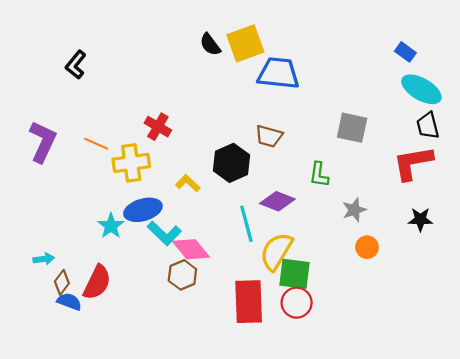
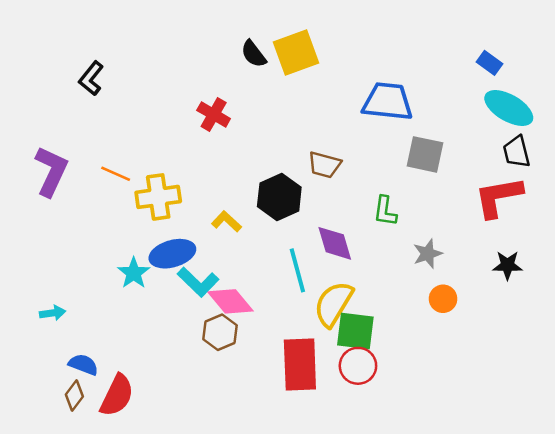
blue trapezoid: (278, 73) -> (388, 102), moved
red cross: (158, 127) -> (214, 114), moved
purple diamond: (277, 201) -> (335, 243), turned 52
brown diamond: (62, 282) -> (74, 395), moved
red semicircle: (97, 282) -> (117, 395), moved

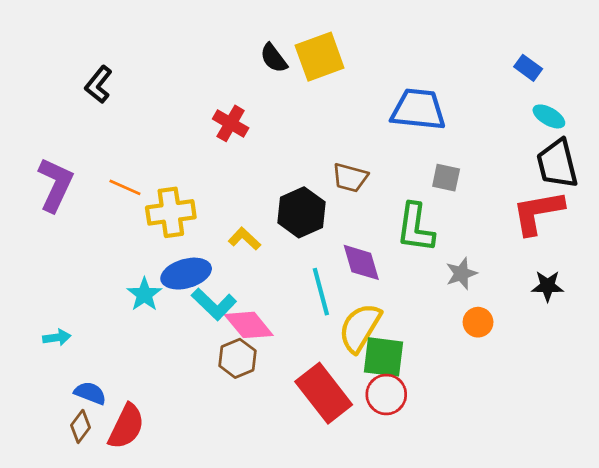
cyan ellipse: (509, 108) -> (549, 116), size x0.6
black trapezoid: (517, 152) -> (557, 164), size x1.4
gray square: (425, 154) -> (446, 178), moved, size x0.7
green L-shape: (385, 211) -> (415, 228), size x1.5
red rectangle: (300, 365) -> (324, 393), turned -36

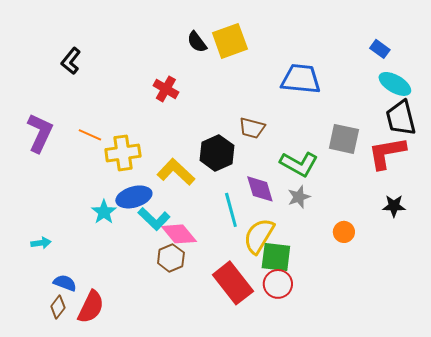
cyan ellipse: (549, 116) -> (395, 84), size x1.4
gray square: (446, 178) -> (344, 139), moved, size x1.5
green L-shape: (415, 228) -> (299, 164), turned -69
yellow L-shape: (244, 239) -> (176, 172), size x1.6
gray star: (461, 274) -> (299, 197), moved

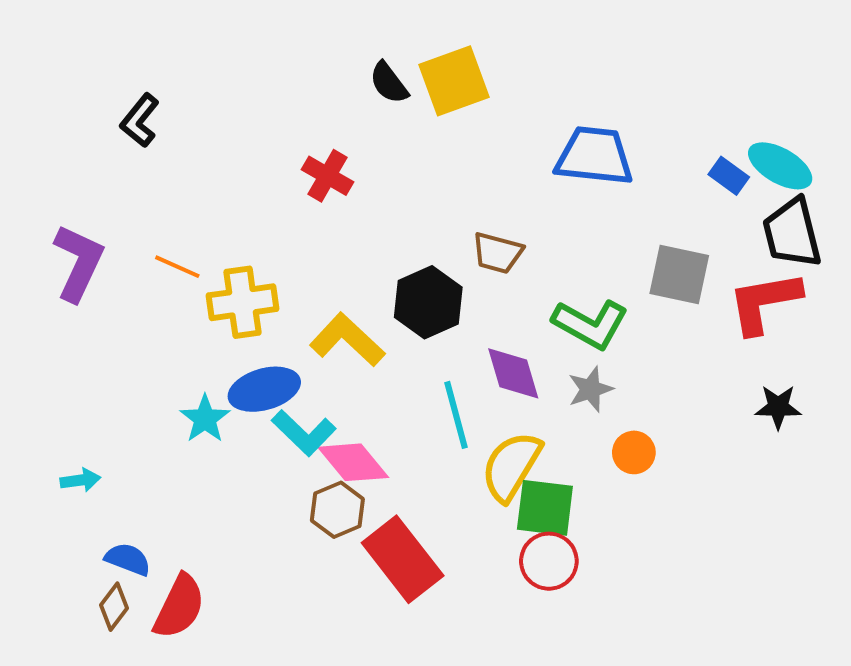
blue rectangle: (380, 49) -> (729, 176), moved
orange circle: (344, 232) -> (634, 452), moved
red rectangle: (233, 283) -> (403, 559), moved

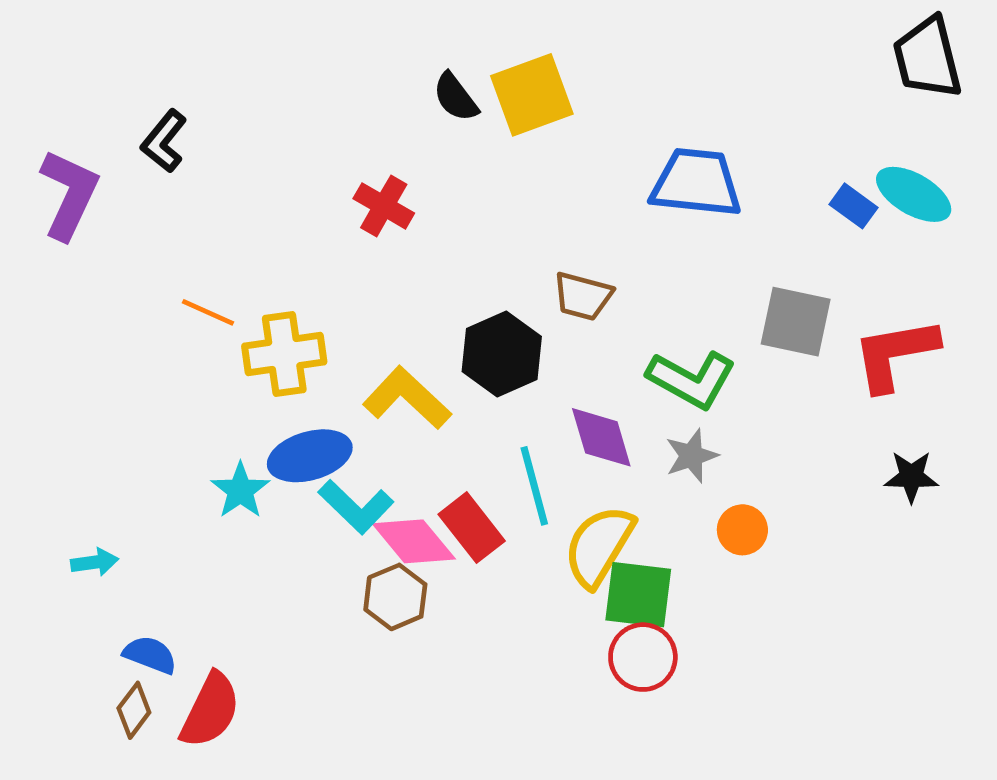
black trapezoid: (792, 233) -> (928, 58), moved
purple L-shape: (78, 263) -> (69, 194), moved
red rectangle: (403, 559) -> (472, 528), moved, size x0.7

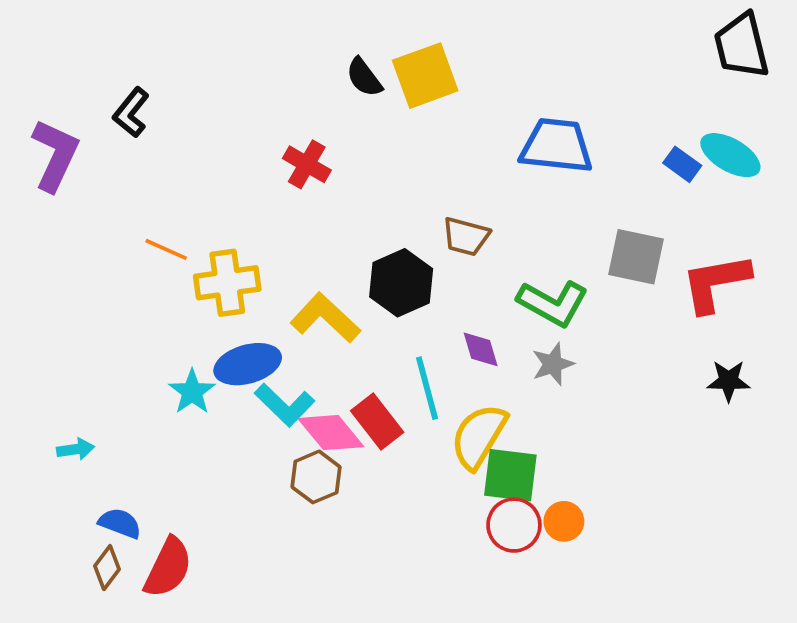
purple diamond: (601, 437) -> (481, 349), size x0.7
orange circle: (742, 530) -> (564, 521), moved

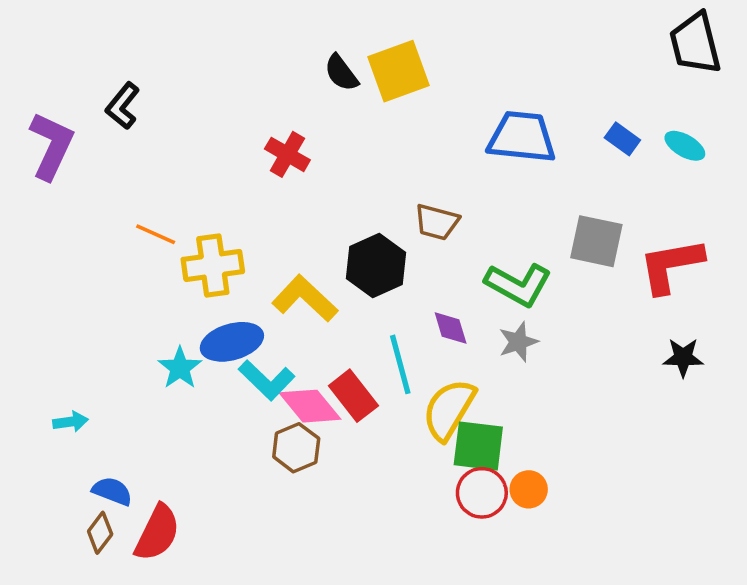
cyan ellipse: (730, 155) -> (685, 146), size x0.7
blue rectangle: (682, 164) -> (622, 139), moved

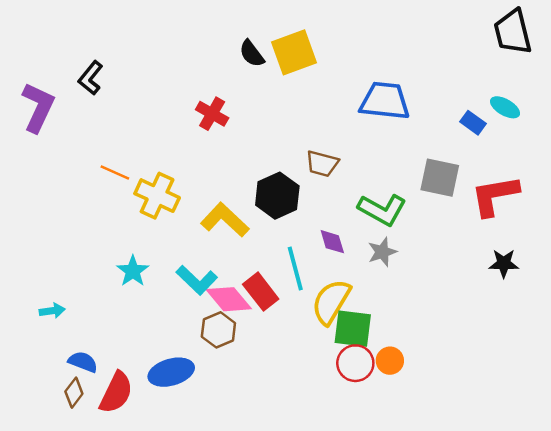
blue rectangle: (622, 139) -> (473, 123), moved
yellow cross: (213, 265) -> (157, 196), turned 33
blue ellipse: (232, 342) -> (171, 372), moved

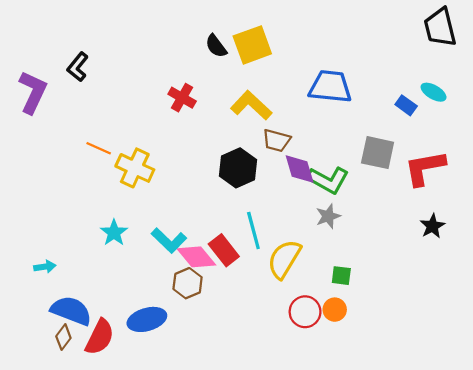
yellow L-shape: (225, 220) -> (251, 105), moved
purple diamond: (332, 242) -> (300, 169), moved, size x1.4
black star: (504, 263) -> (432, 226), turned -30
green square: (353, 329) -> (341, 276), moved, size x0.6
blue semicircle: (83, 362) -> (71, 311), size x1.6

